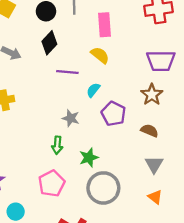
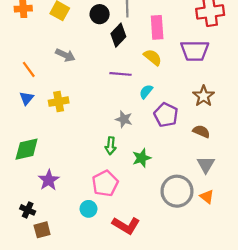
black diamond: (49, 43) -> (118, 35), moved
purple trapezoid: (161, 61) -> (195, 51), moved
gray circle: (103, 188) -> (177, 191), moved
cyan circle: (16, 212) -> (88, 209), moved

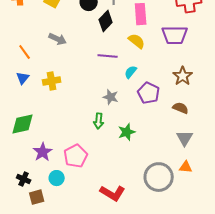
pink pentagon: (105, 183) -> (76, 156), moved
gray circle: (177, 191) -> (159, 177), moved
orange triangle: (207, 197) -> (186, 167), turned -32
cyan circle: (88, 209) -> (57, 178), moved

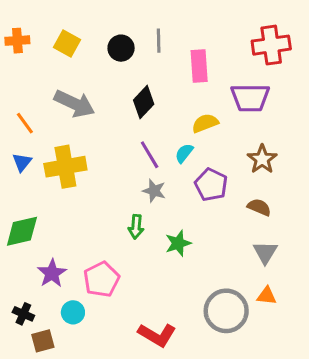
black diamond: (106, 21) -> (144, 102), moved
gray arrow: (58, 39) -> (74, 104), size x1.5
yellow semicircle: (137, 41) -> (205, 123), moved, turned -60
purple line: (108, 56) -> (150, 155), moved, turned 54
yellow cross: (52, 81) -> (65, 167), size x1.5

